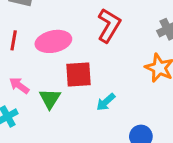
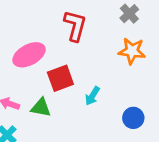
green triangle: (50, 99) -> (41, 108), turned -35

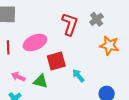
gray cross: (129, 14) -> (97, 19), moved
cyan arrow: (92, 96) -> (78, 76), turned 104

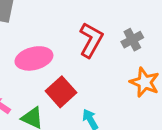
red square: (56, 61) -> (61, 92), turned -36

